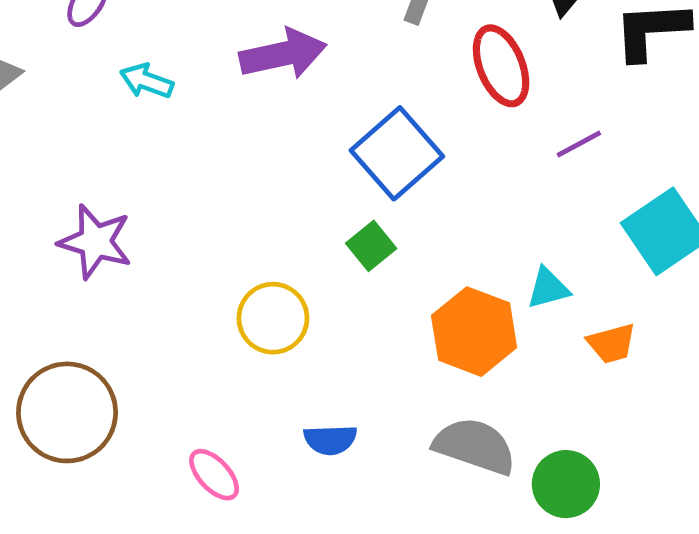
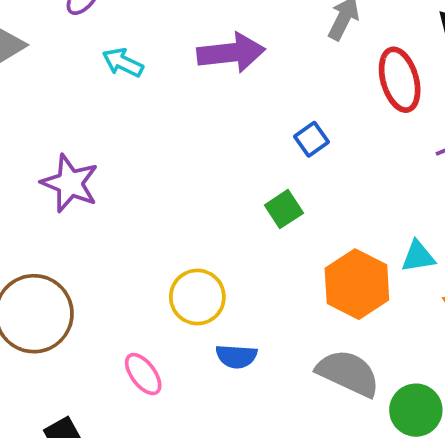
blue square: (397, 153) -> (312, 139), size x0.5
yellow circle: (273, 318) -> (197, 297), moved

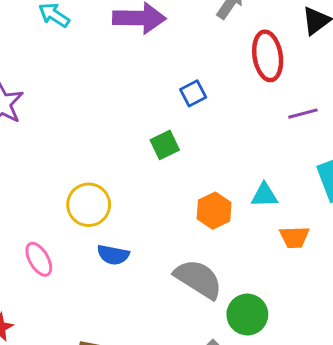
orange hexagon: (357, 284) -> (214, 211), size x0.7

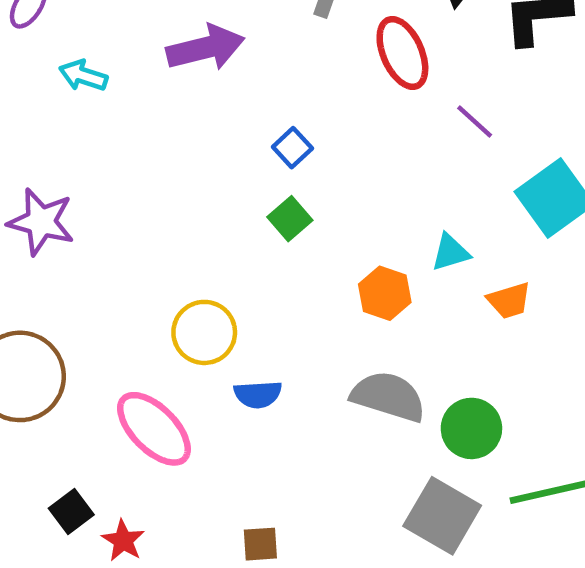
blue square: (193, 93) -> (292, 148), moved
purple line: (303, 114) -> (475, 122), turned 72
pink ellipse: (39, 259) -> (154, 429), size x1.6

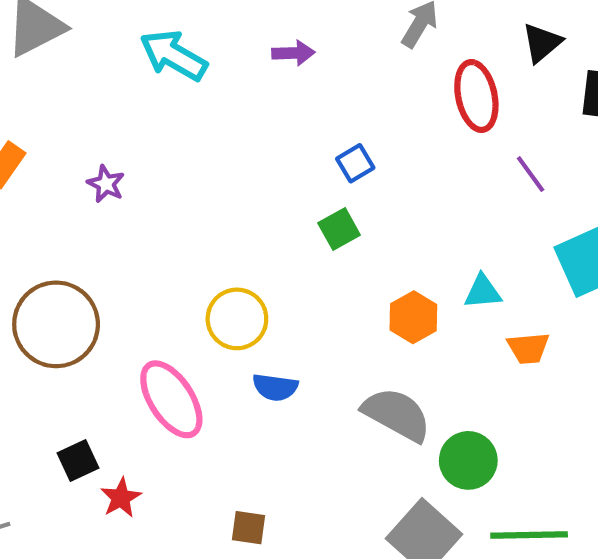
purple arrow: (206, 48) -> (293, 53), size x0.6
cyan arrow: (83, 76) -> (174, 55), size x1.5
purple star: (41, 222) -> (106, 184), size x0.6

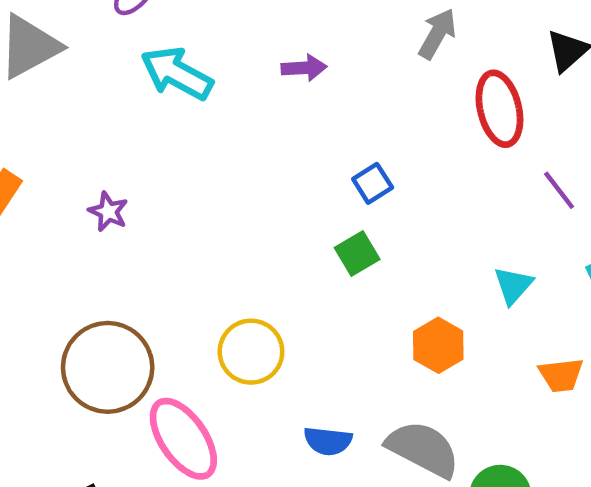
cyan triangle: (483, 292) -> (513, 285), moved, turned -42
brown circle: (56, 324) -> (108, 367), moved
blue semicircle: (275, 387) -> (328, 441), moved

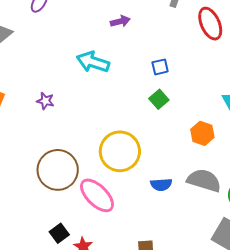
cyan arrow: (177, 73) -> (93, 62), moved
blue square: (373, 183) -> (160, 67), turned 30
yellow circle: (251, 352) -> (120, 151), size x1.4

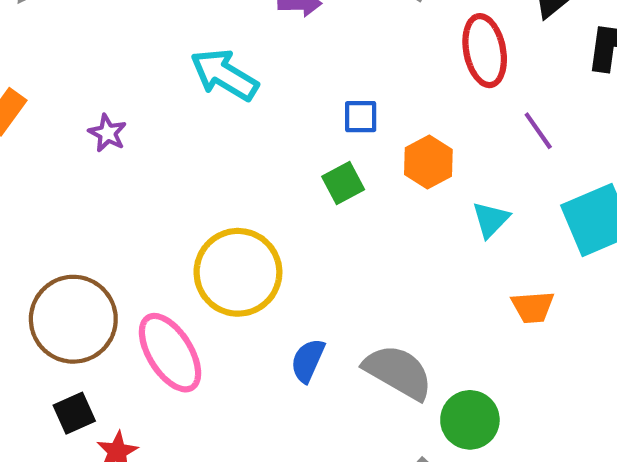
orange hexagon: (202, 133) -> (428, 162), moved
brown circle: (58, 170) -> (73, 319), moved
blue semicircle: (161, 185) -> (308, 360), turned 105

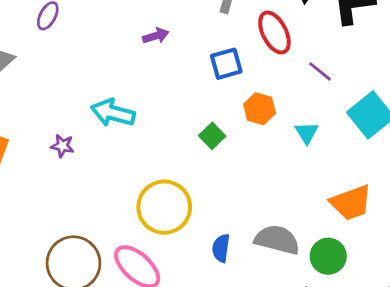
cyan arrow: (224, 75) -> (113, 113), moved
blue square: (361, 117) -> (226, 64), moved, size x1.4
orange trapezoid: (533, 307) -> (351, 203), moved, size x1.6

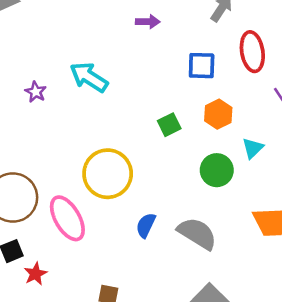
green circle: (328, 256) -> (217, 170), moved

